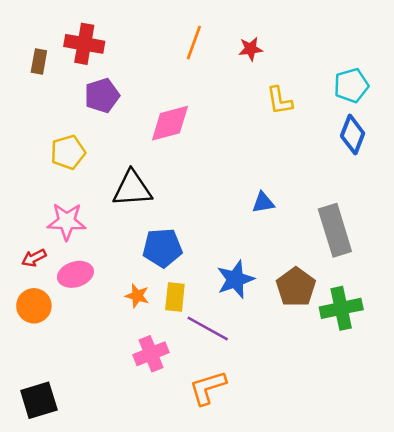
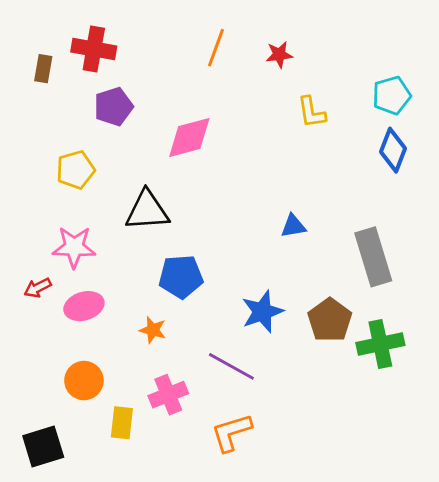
yellow rectangle: (175, 297) -> (122, 423), moved
orange circle: (34, 306) -> (84, 381), moved

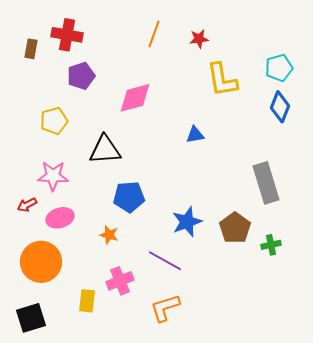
yellow L-shape: (312, 112) -> (222, 80), size x1.5
blue triangle: (293, 226) -> (195, 135), moved
green cross: (380, 344) -> (271, 245), size x0.6
orange circle: (84, 381) -> (41, 262), moved, size x1.5

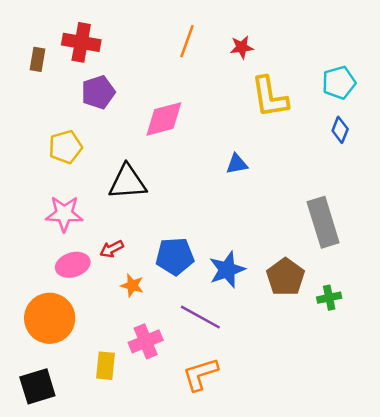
blue diamond: (280, 107) -> (340, 130), size x0.7
blue pentagon: (129, 197) -> (175, 256), moved
red arrow: (27, 205) -> (112, 249), moved

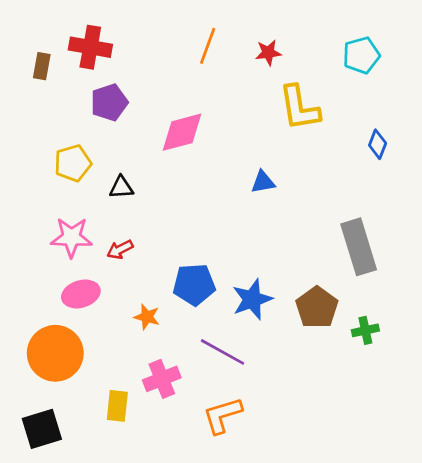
cyan pentagon: (339, 82) -> (361, 55), moved
black triangle: (127, 182) -> (121, 187), moved, size x0.6
red arrow: (112, 249) -> (120, 249), moved

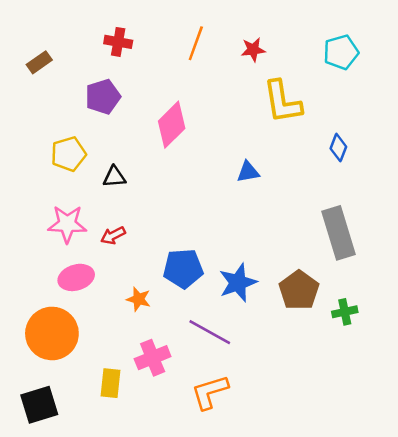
red cross: (90, 47) -> (118, 42), moved, size x0.7
brown rectangle: (42, 66) -> (39, 62), turned 45
pink diamond: (182, 132) -> (172, 125), turned -30
blue diamond: (378, 144) -> (338, 148), moved

